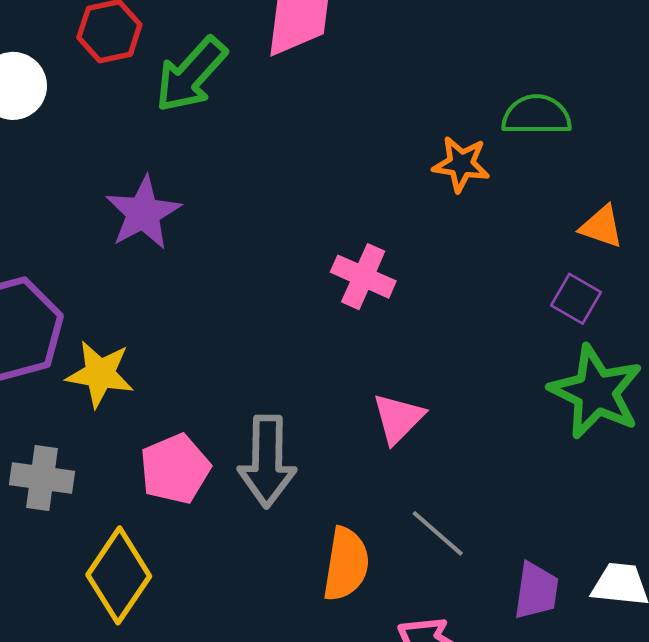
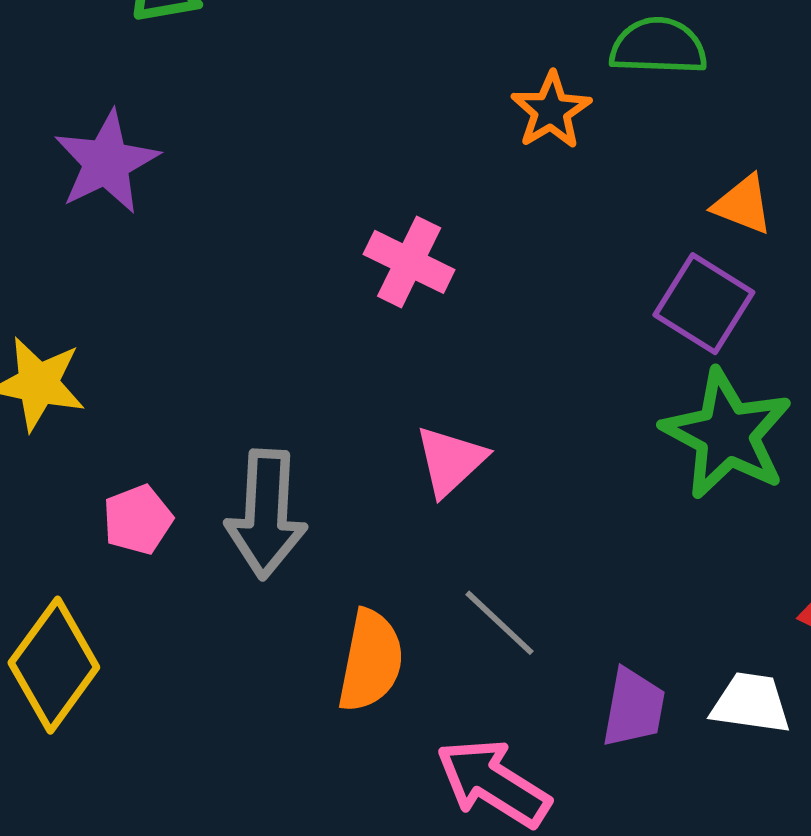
orange star: (461, 164) -> (551, 111), turned 30
purple square: (576, 299) -> (704, 304), size x1.4
pink pentagon: (175, 469) -> (138, 520), size x0.7

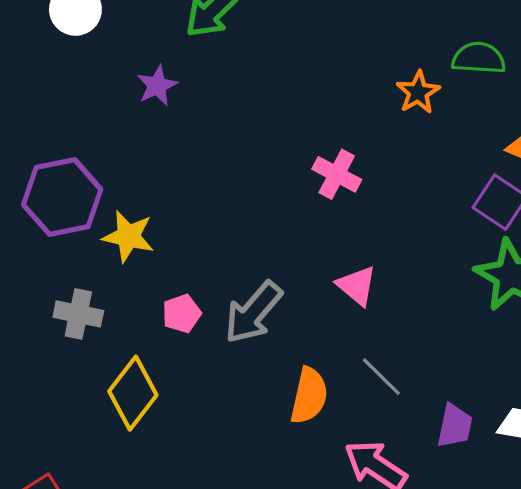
purple star: (106, 162) -> (157, 86), moved, size x0.7
pink triangle: (451, 461) -> (357, 286), turned -39
gray arrow: (266, 514) -> (253, 312), turned 36

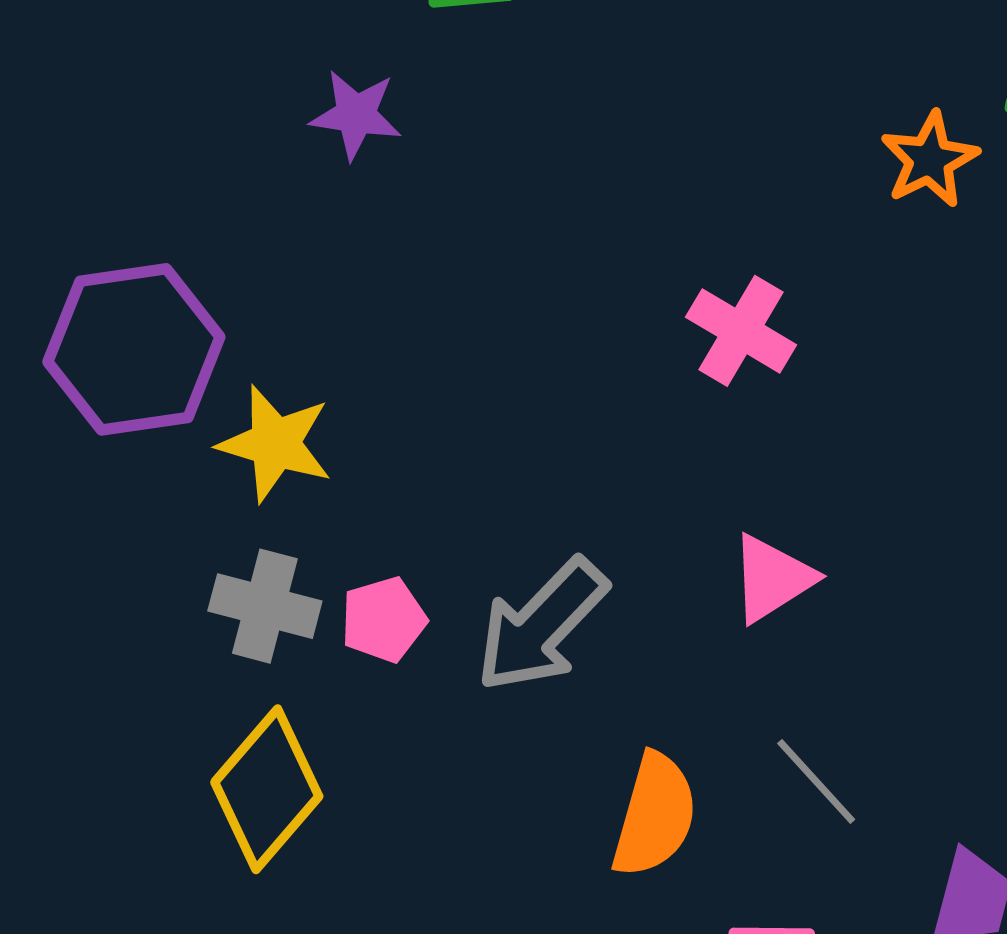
purple star: (157, 86) -> (356, 115), turned 30
pink triangle: (357, 286) -> (772, 578), turned 45
gray cross: (78, 314) -> (265, 606), moved

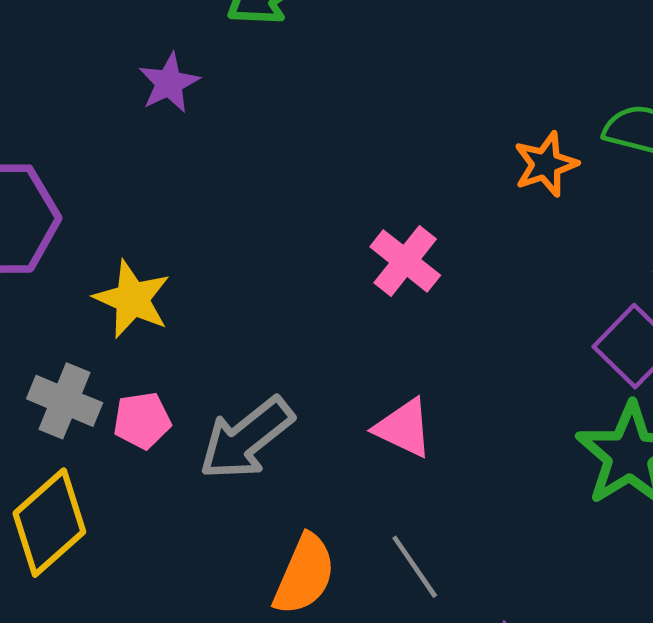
purple star: (356, 115) -> (169, 83), turned 30
yellow star: (275, 444) -> (132, 299), moved
pink triangle: (772, 578) -> (404, 428), turned 50

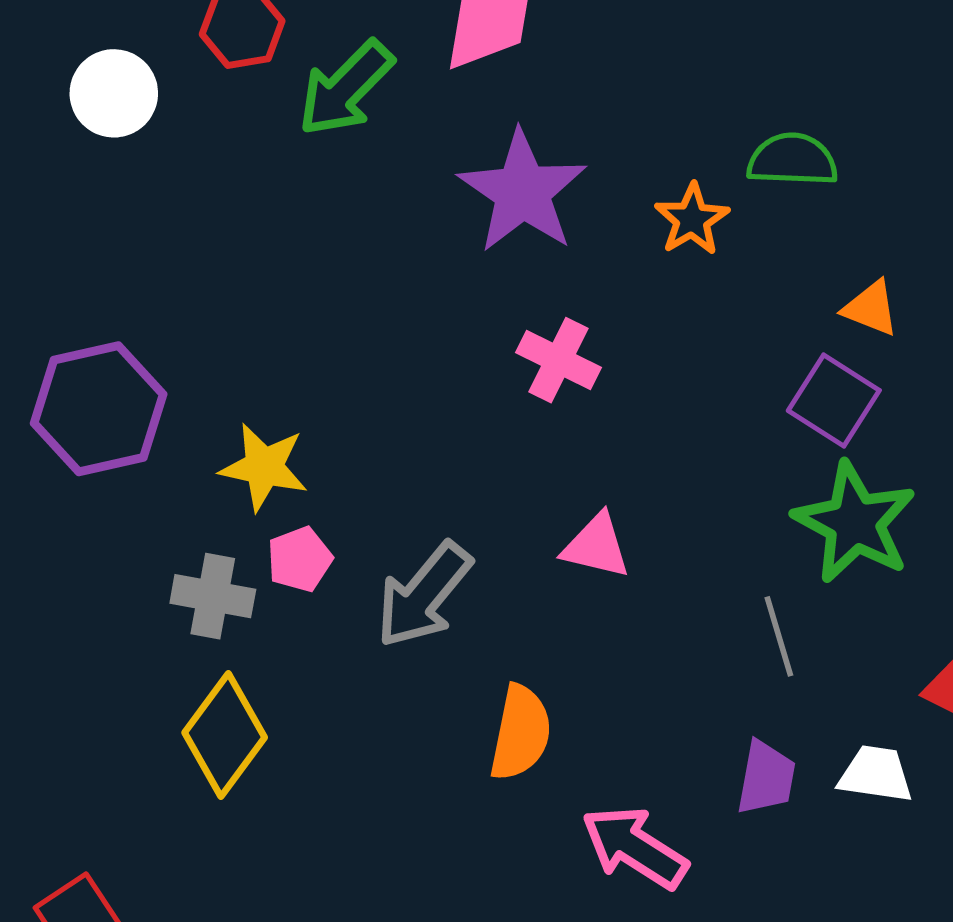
purple star: (169, 83) -> (522, 192), moved, size x1.8
pink pentagon: (142, 420) -> (300, 559), moved
gray line: (415, 567) -> (779, 636), moved, turned 30

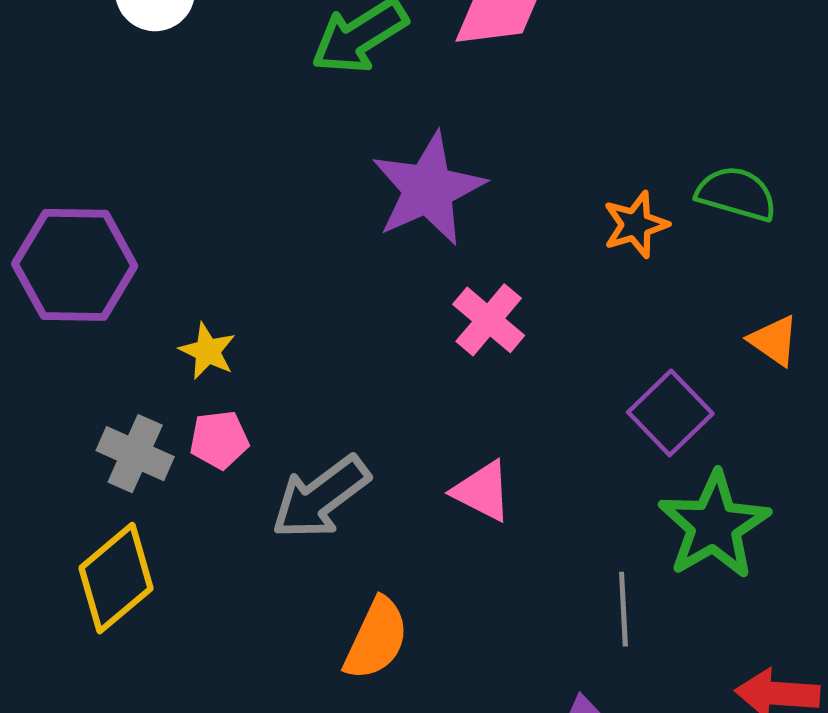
purple star: (522, 192) -> (428, 189), moved
purple square: (834, 400) -> (670, 413), moved
yellow star: (264, 467) -> (207, 351), size x0.7

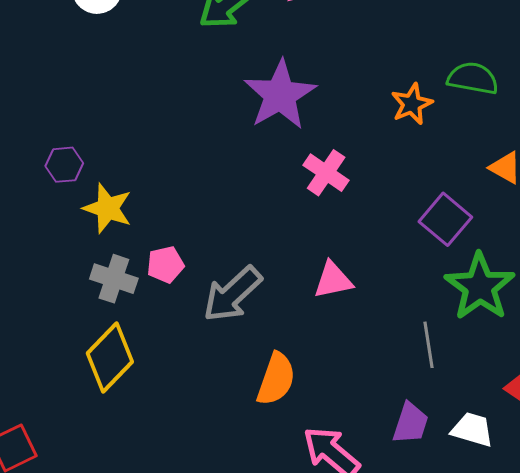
purple hexagon: (75, 265) -> (64, 165), size x0.5
yellow star: (207, 351) -> (108, 208), moved, size x1.4
pink triangle: (482, 491) -> (333, 280), turned -33

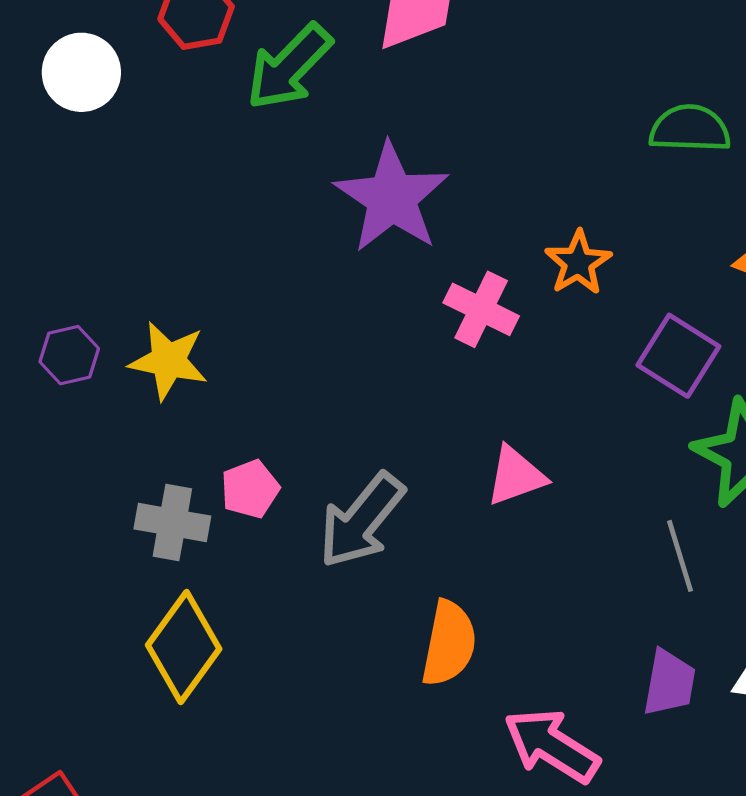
orange star: (412, 104) -> (578, 263), moved
yellow star: (108, 208) -> (168, 361), moved

